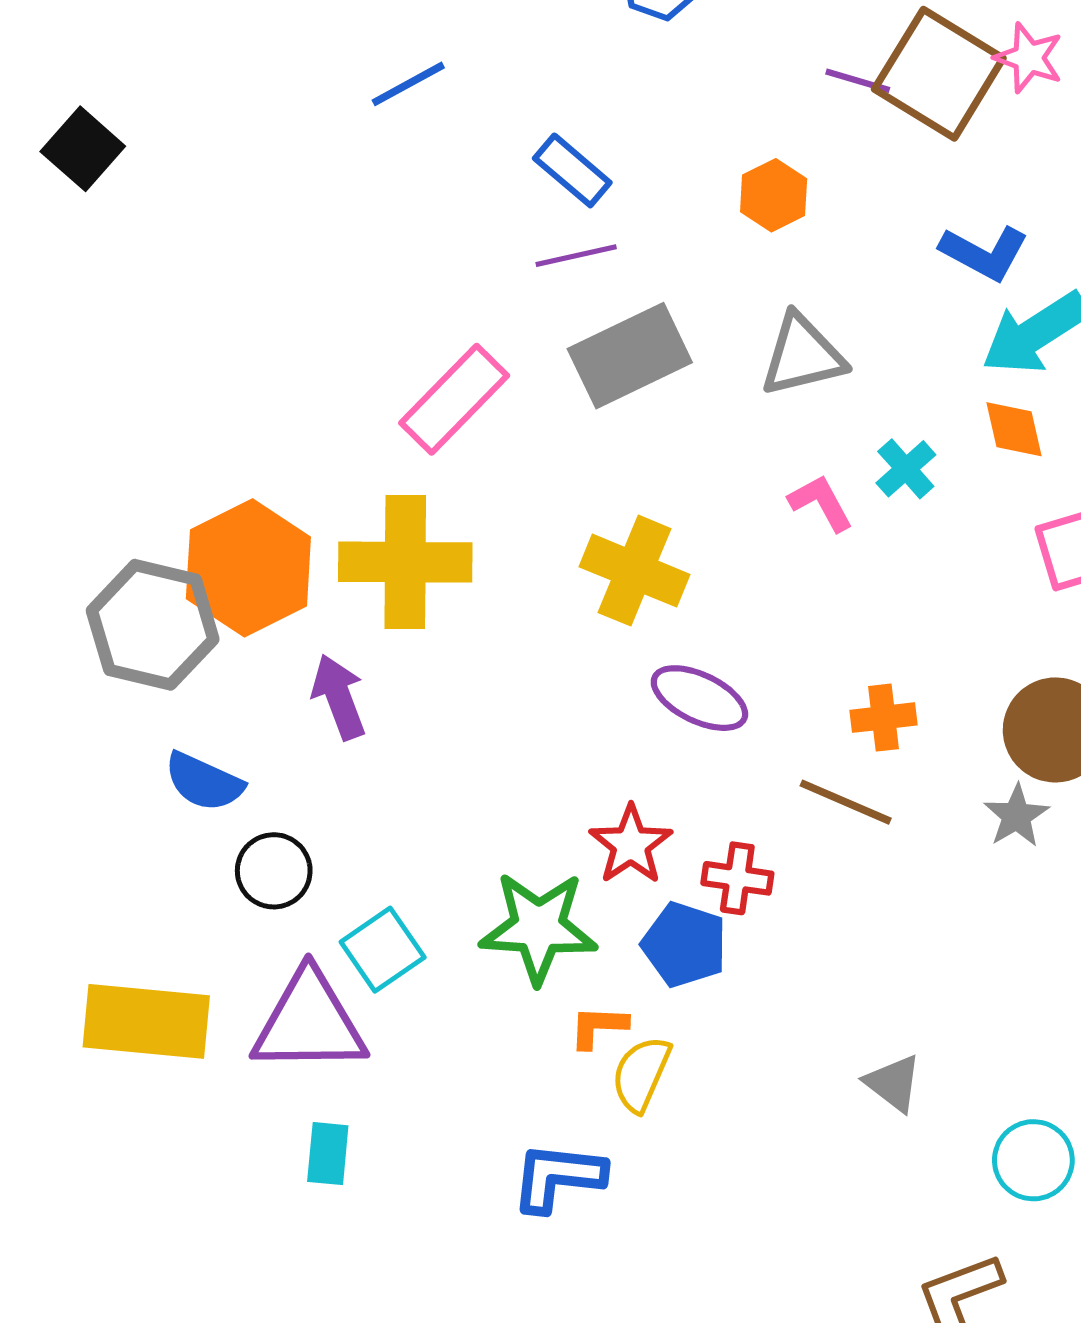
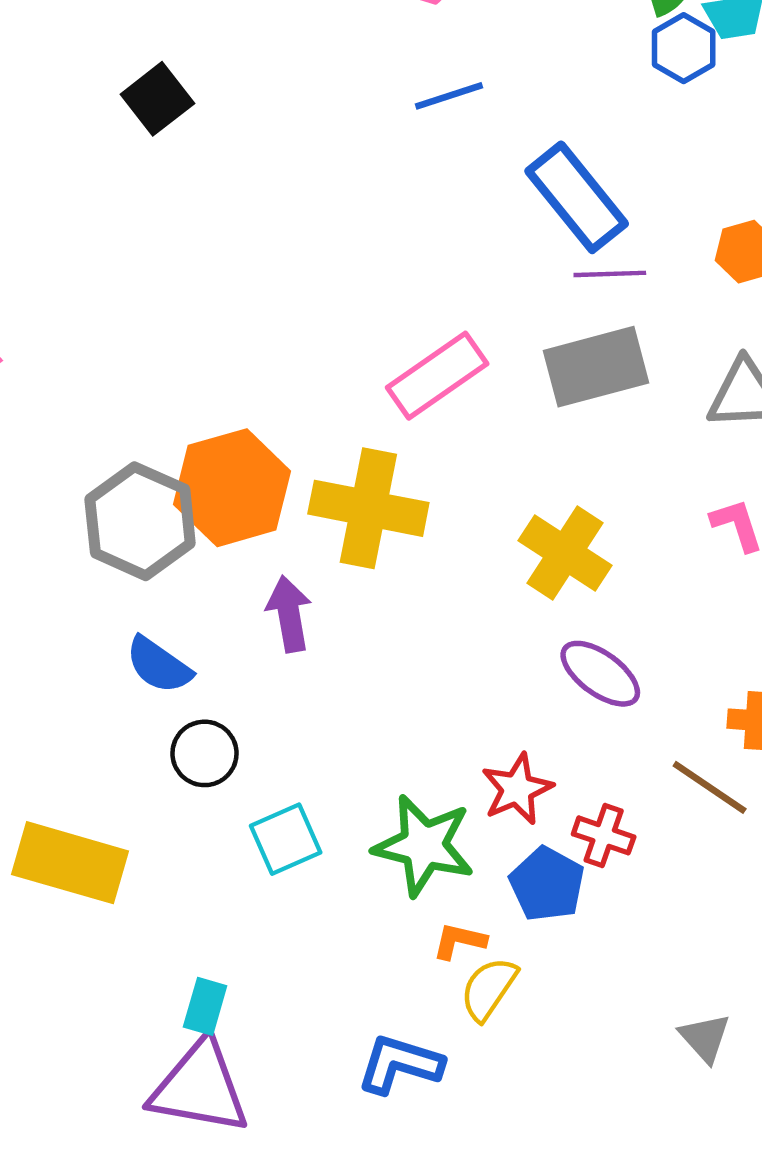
blue rectangle: (572, 170) -> (577, 197), size x1.6
purple line: (576, 256) -> (610, 274), moved
purple triangle: (309, 1022) -> (200, 1087), moved

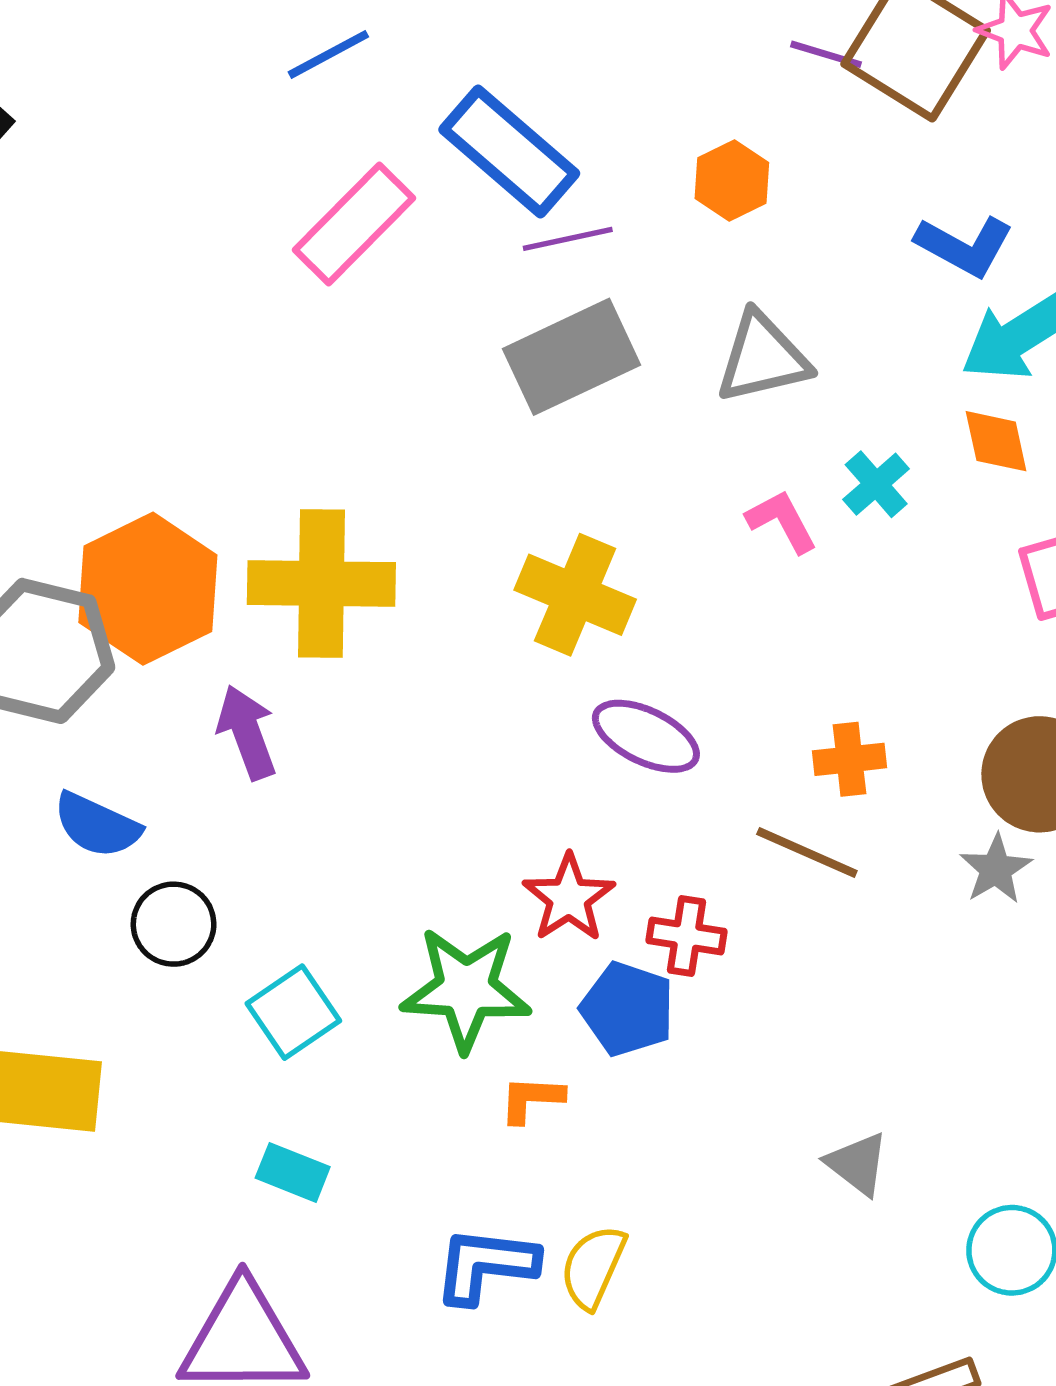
pink rectangle: (437, 376) -> (354, 224), moved
yellow semicircle: (489, 989) -> (593, 1267), moved
cyan rectangle: (205, 1006) -> (293, 1172), moved, turned -74

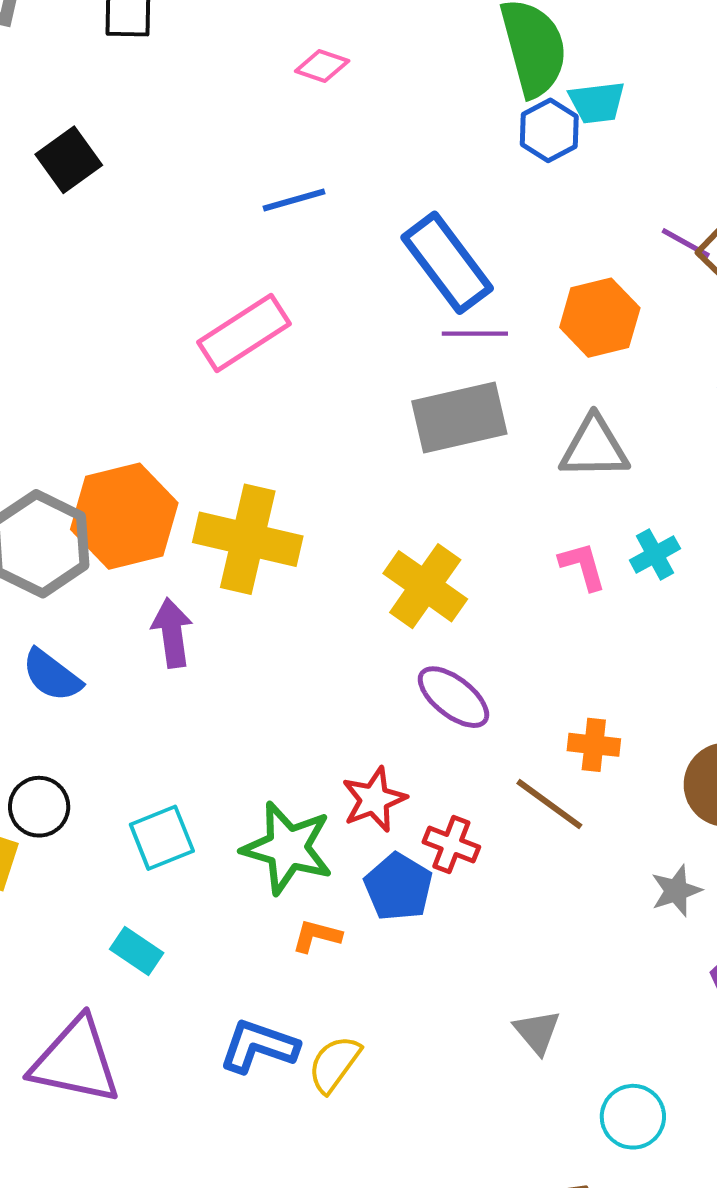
blue line: (328, 54) -> (294, 200), moved
orange hexagon: (732, 181) -> (600, 318), size x1.4
pink rectangle: (354, 224) -> (244, 333), moved
gray star: (996, 869) -> (676, 891), moved
black circle: (174, 924) -> (39, 807), moved

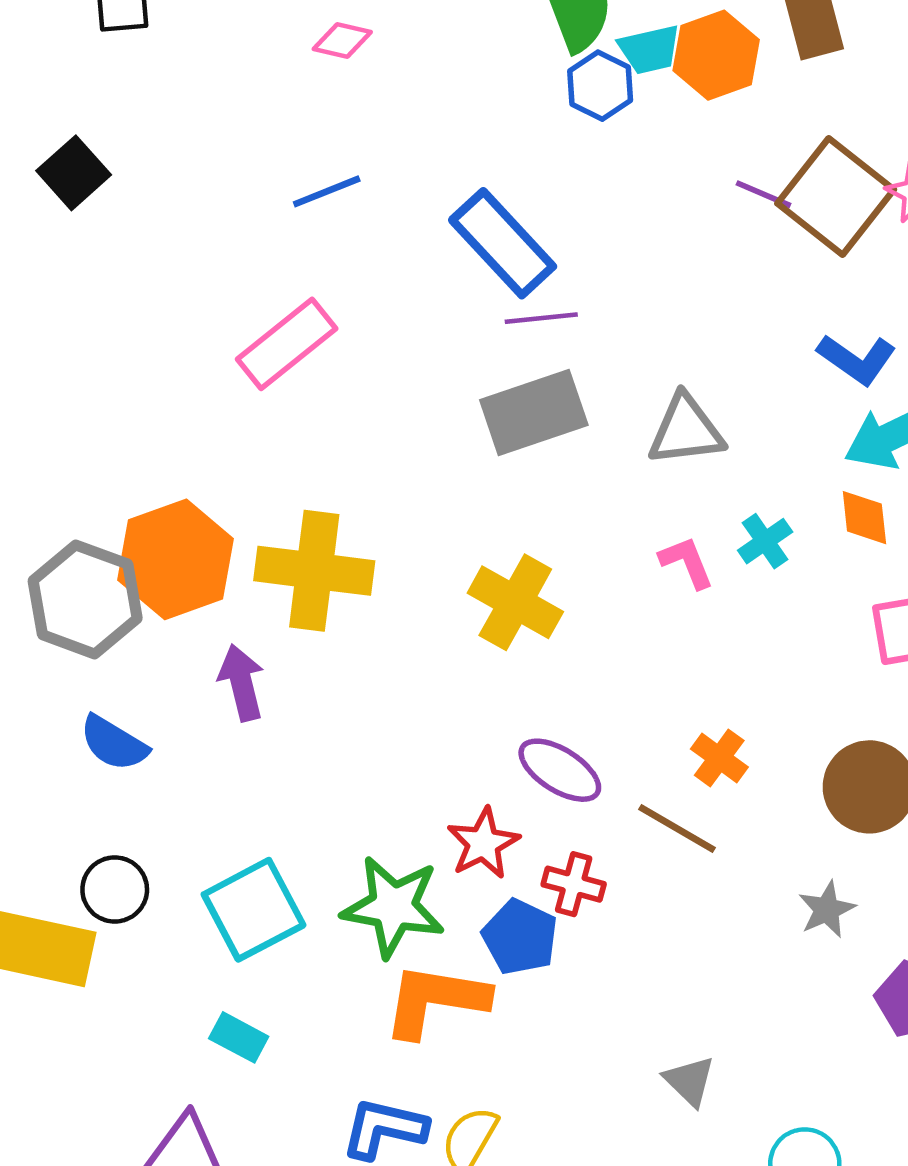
orange hexagon: (600, 318) -> (716, 55), moved
purple ellipse: (453, 697) -> (560, 770), moved
orange cross: (594, 745) -> (719, 758), turned 36
cyan square: (162, 838) -> (254, 910), size x1.4
orange L-shape: (317, 936) -> (436, 1000), size x2.0

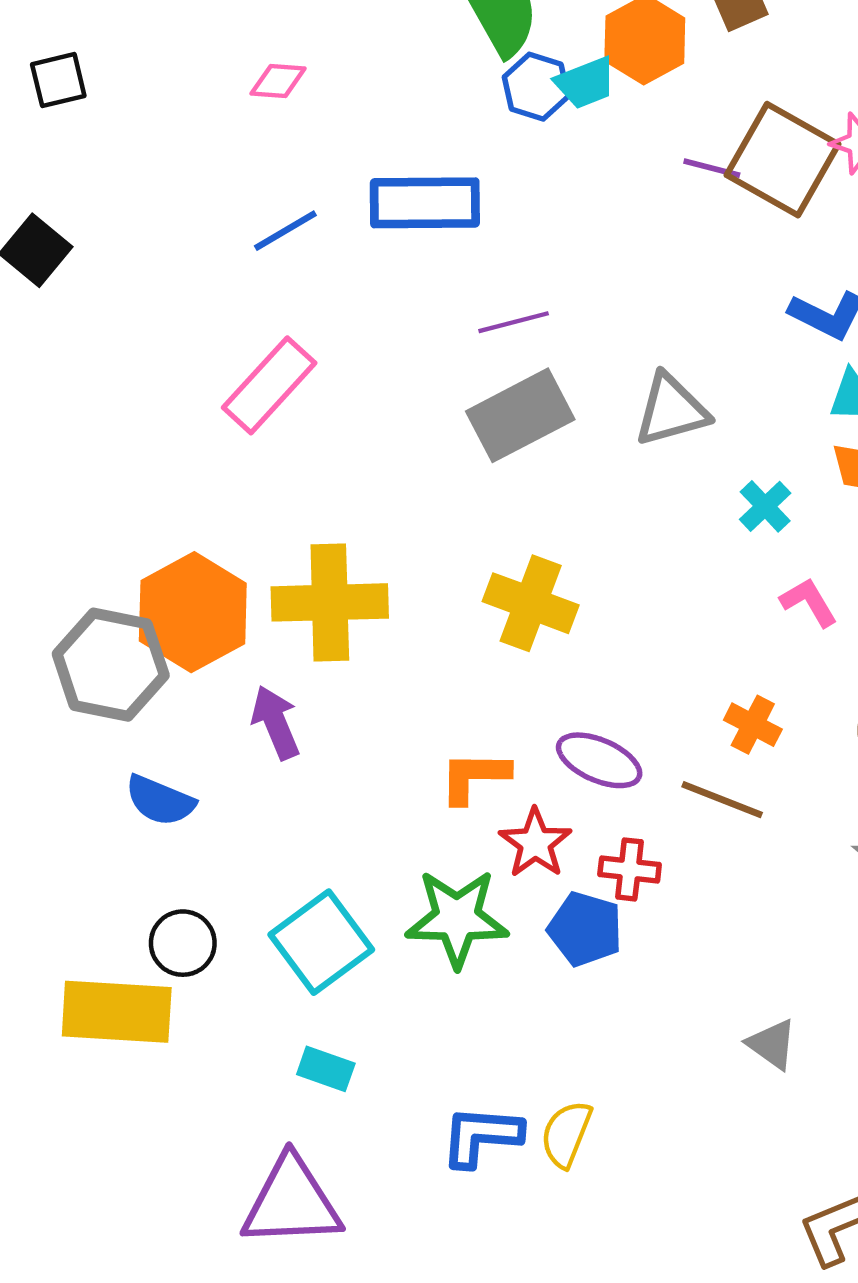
cyan trapezoid: (650, 49) -> (586, 83), moved
blue rectangle: (503, 243) -> (425, 203), moved, turned -39
pink L-shape: (687, 562) -> (809, 602), moved
orange L-shape: (436, 1000) -> (474, 777), moved, size x0.7

